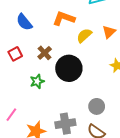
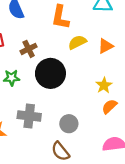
orange L-shape: (64, 18) -> (60, 17), turned -115
gray cross: (65, 124) -> (29, 116), moved

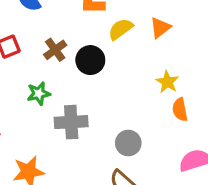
black circle: (50, 73) -> (90, 60), moved, size x0.7
orange semicircle: (109, 106) -> (180, 110), turned -49
gray cross: (29, 116) -> (71, 122), moved

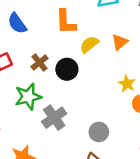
green star: (39, 93) -> (28, 97), size x1.5
gray cross: (71, 122) -> (54, 118), turned -30

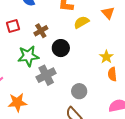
orange triangle: (120, 42) -> (108, 13), moved, turned -40
black circle: (67, 69) -> (61, 48), moved

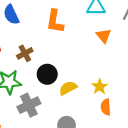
yellow semicircle: (81, 22) -> (68, 88), moved

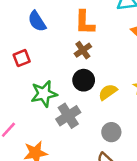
brown cross: (25, 53) -> (83, 50), moved

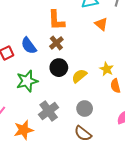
blue semicircle: (37, 21) -> (29, 46), moved
gray cross: (68, 116) -> (49, 111), moved

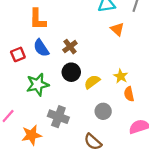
orange L-shape: (56, 20) -> (38, 19), moved
gray circle: (85, 109) -> (103, 111), moved
gray cross: (49, 111) -> (58, 117), turned -36

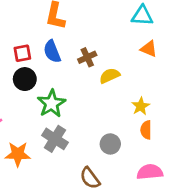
orange triangle: (117, 29) -> (149, 49), turned -32
black circle: (71, 72) -> (25, 79), moved
yellow semicircle: (92, 82) -> (110, 76), moved
green star: (38, 85) -> (51, 104), moved, turned -30

